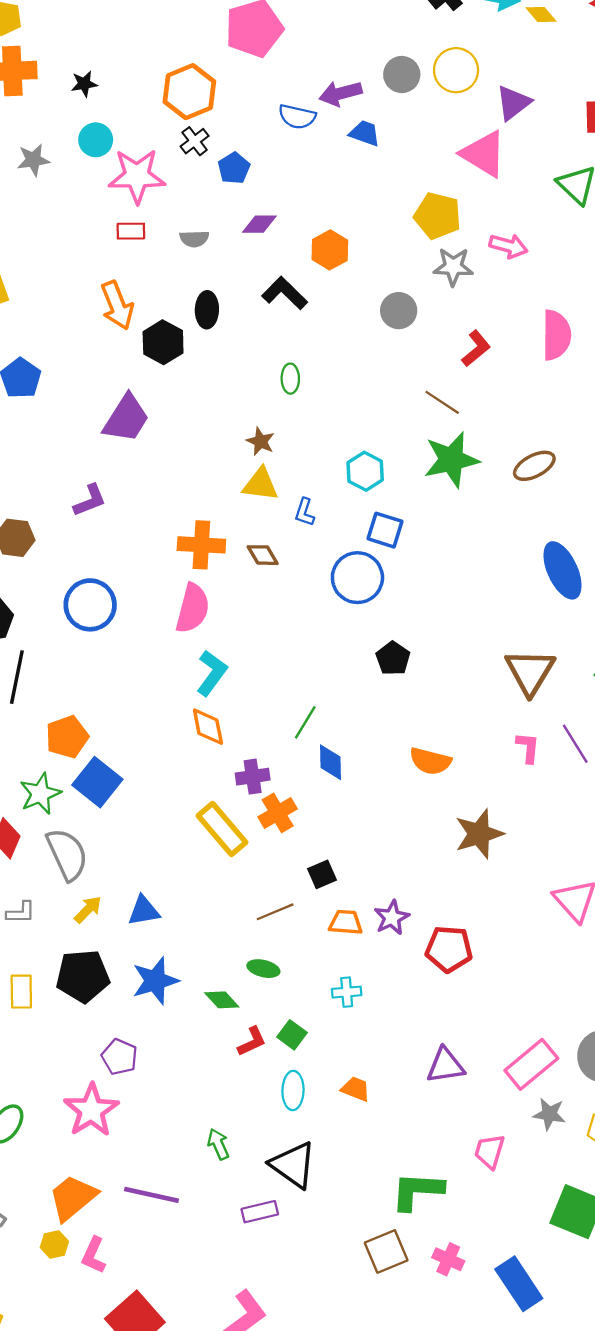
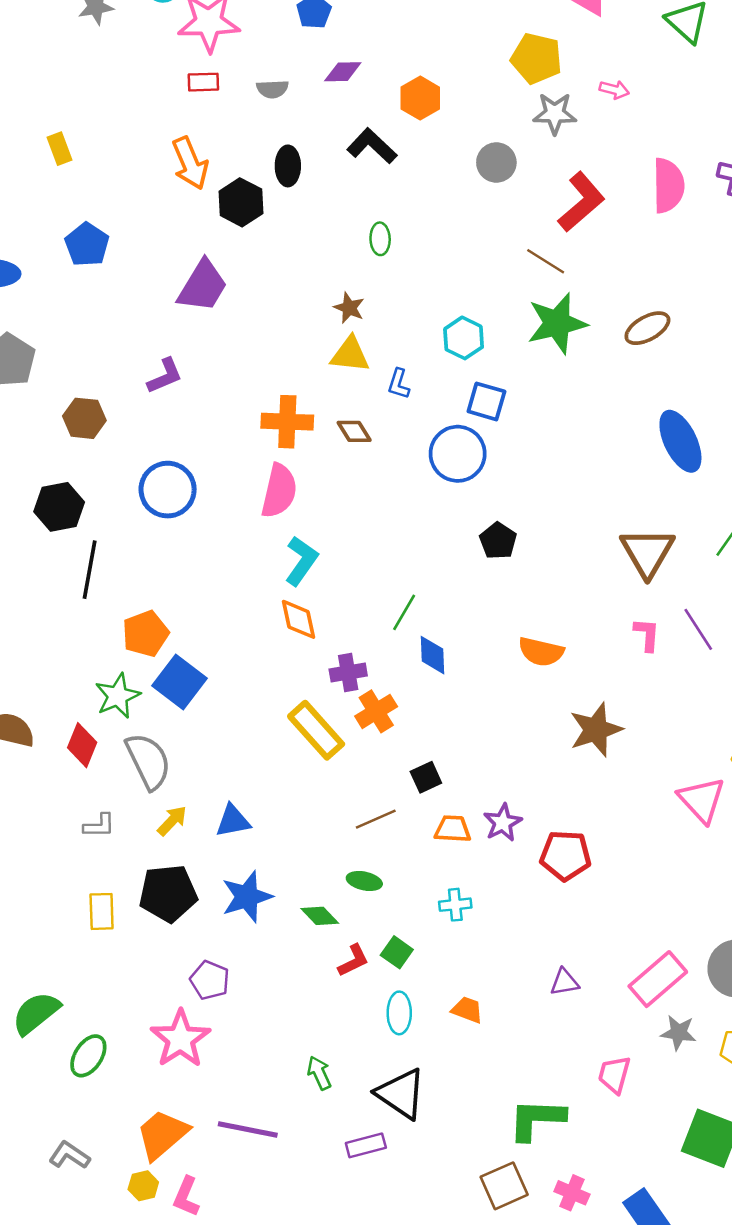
pink arrow: (509, 246) -> (614, 90), size x0.7
red L-shape: (476, 349) -> (581, 202), size x1.5
purple triangle: (445, 1065) -> (564, 982), size x0.7

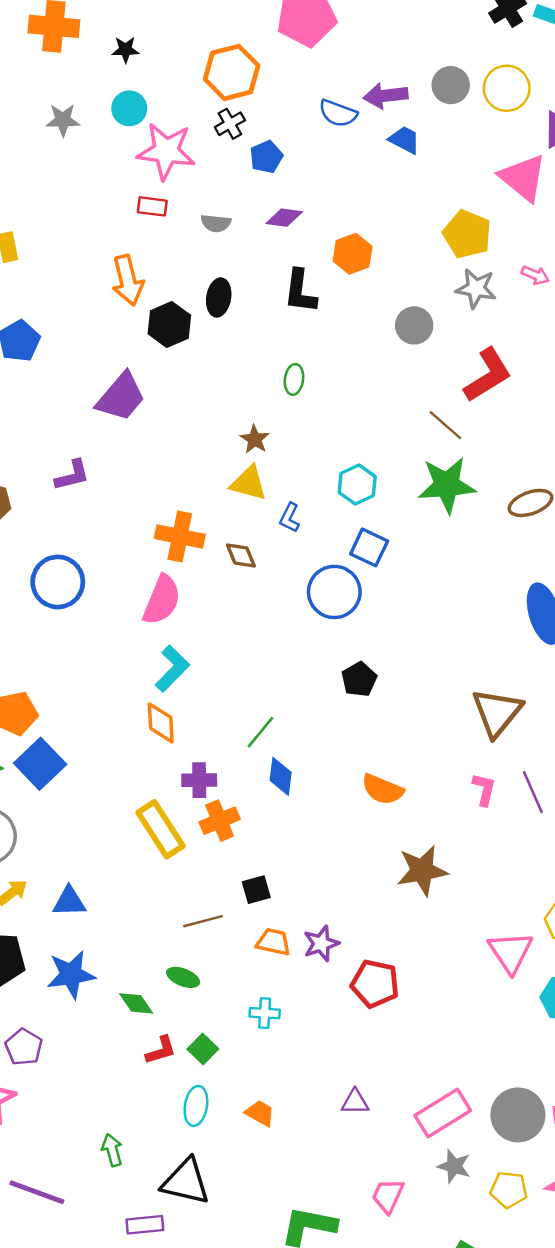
black L-shape: (372, 146) -> (300, 291), turned -135
black triangle: (401, 1094) -> (186, 1182), turned -30

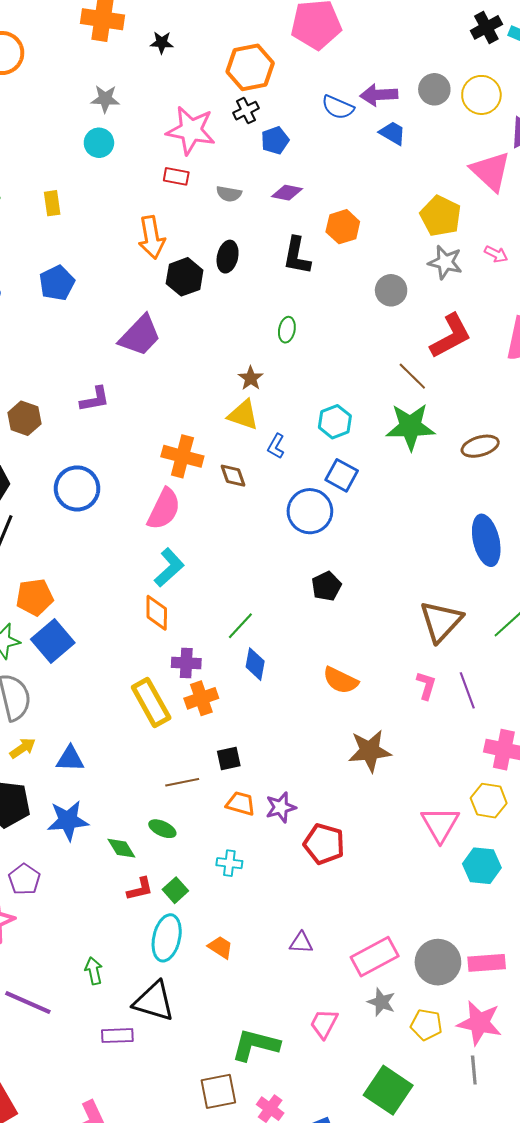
cyan circle: (129, 108) -> (99, 143), moved
cyan ellipse: (196, 1106) -> (167, 938), size x1.4

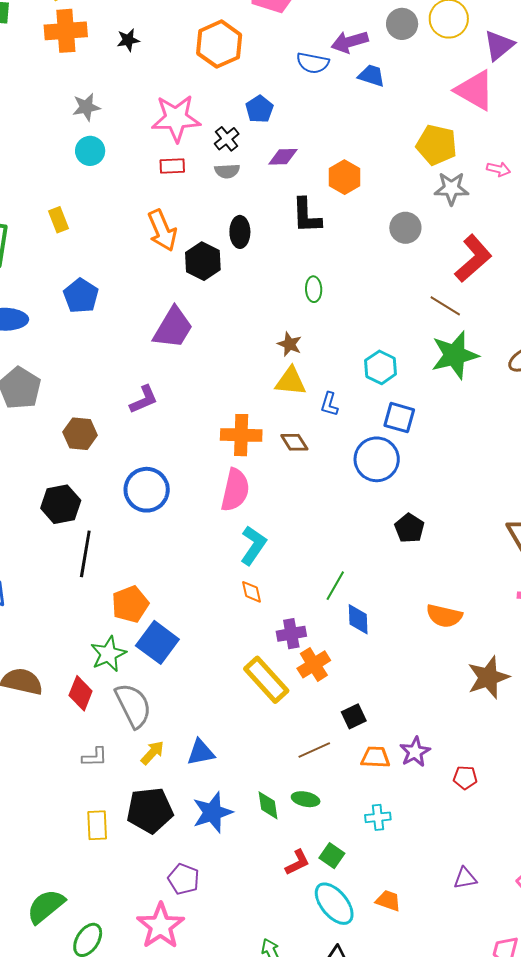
black cross: (246, 111) -> (227, 139), moved
orange diamond: (157, 613) -> (251, 592), size x0.7
red pentagon: (324, 844) -> (465, 778), size x0.6
green diamond: (121, 848) -> (268, 805), moved, turned 36
cyan ellipse: (167, 938) -> (334, 904), turned -39

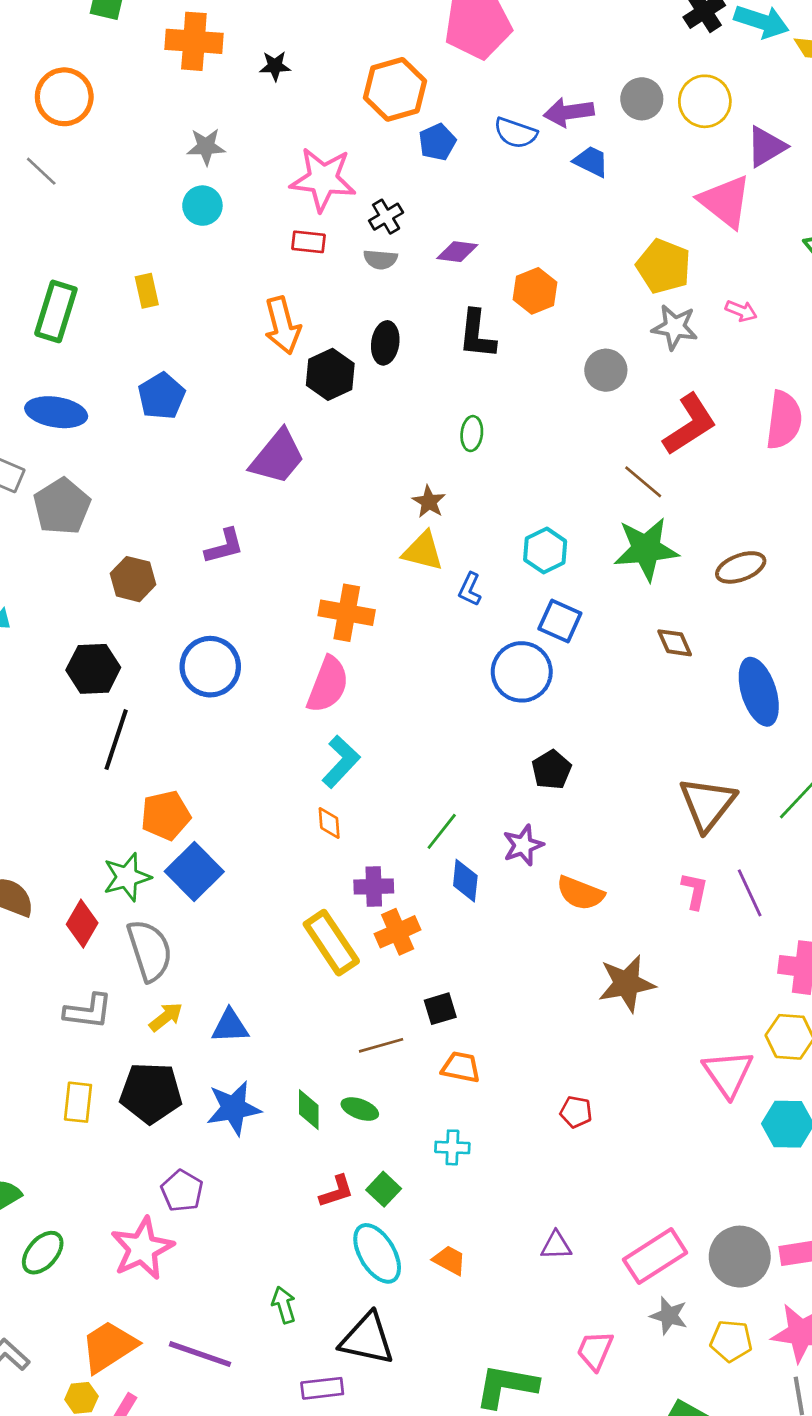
blue pentagon: (260, 109) -> (437, 142), moved
brown diamond: (294, 442) -> (675, 643), moved
purple star: (415, 752) -> (523, 845), moved
gray L-shape: (95, 757) -> (88, 1011), size x1.4

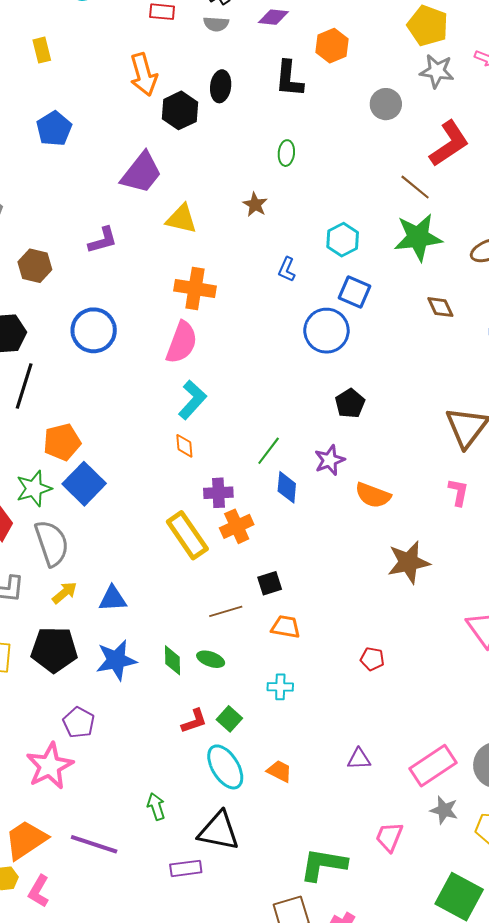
yellow triangle: (423, 551) -> (181, 219), moved

